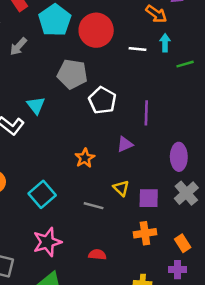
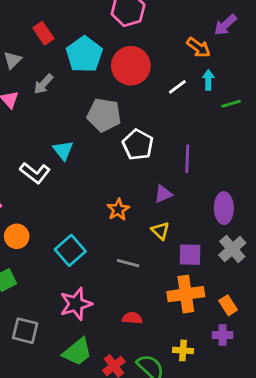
white line: (137, 49) -> (177, 87), turned -42
yellow triangle: (121, 188) -> (160, 231), moved
orange cross: (145, 233) -> (186, 294), size x1.4

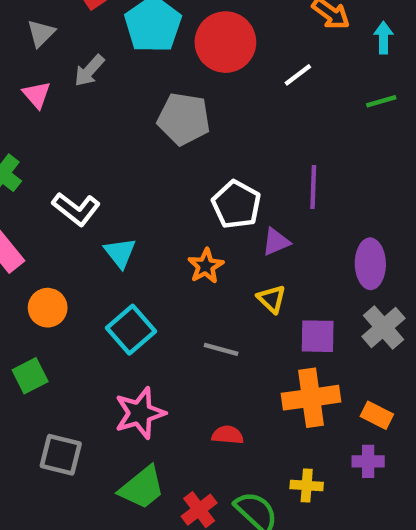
cyan arrow: (208, 80) -> (383, 38), moved
white pentagon: (138, 145) -> (236, 204), moved
cyan triangle: (63, 150) -> (120, 253), moved
orange rectangle: (228, 305) -> (377, 415), turned -30

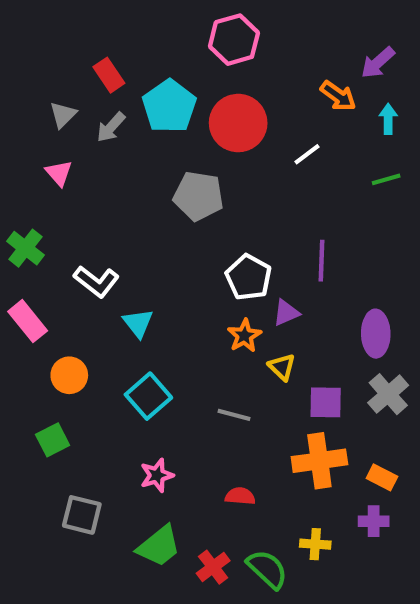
gray arrow: (89, 71) -> (111, 127), moved
orange star: (206, 266) -> (244, 336), moved
pink star: (140, 413) -> (157, 475), size x0.7

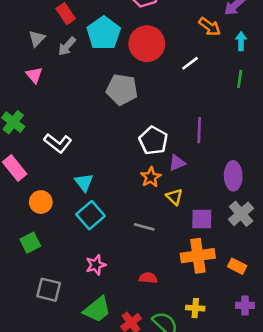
green line: (386, 179) -> (240, 79), turned -66
cyan triangle: (138, 323) -> (84, 182), moved
purple cross: (374, 521) -> (245, 305), moved

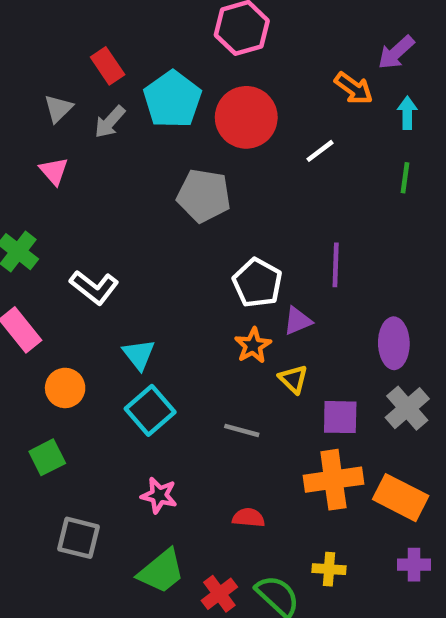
pink star: (96, 265) -> (159, 495), turned 30
orange rectangle: (237, 266) -> (401, 498), size x1.6

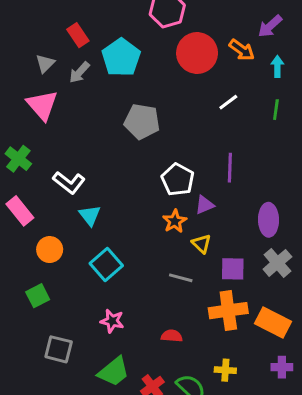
red circle: (246, 117) -> (197, 53), moved
white line: (320, 151) -> (228, 102), moved
pink triangle: (54, 171) -> (42, 105), size x1.6
cyan triangle: (139, 354) -> (90, 215), moved
gray line: (242, 430) -> (181, 278), moved

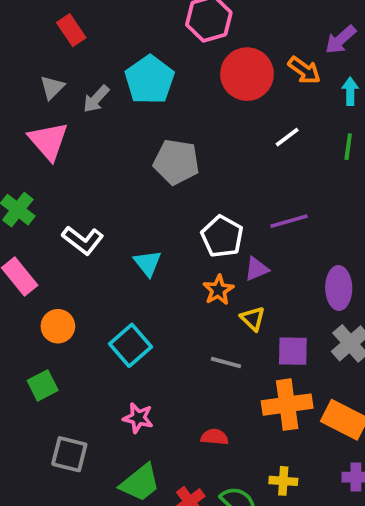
red rectangle: (78, 35) -> (71, 30), moved
purple line: (230, 168) -> (289, 221), turned 72
cyan triangle: (90, 215) -> (148, 263), moved

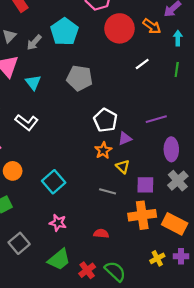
purple line: (289, 221) -> (156, 119), moved
cyan triangle: (148, 263) -> (33, 82), moved
gray square: (69, 454) -> (19, 243), turned 36
yellow cross: (283, 481) -> (157, 258), moved, turned -32

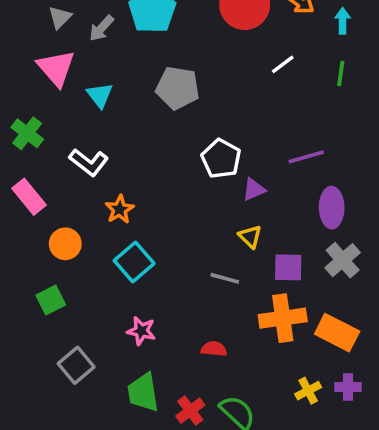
orange star: (103, 150) -> (120, 209), moved
green trapezoid: (59, 259) -> (143, 392), turned 120

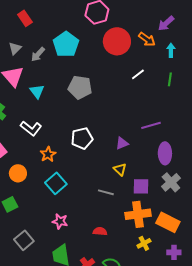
white pentagon: (221, 159) -> (82, 138), moved, turned 30
yellow cross: (308, 391) -> (144, 243), moved

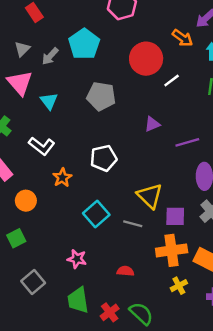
red circle: (117, 41) -> (146, 59), moved
purple triangle: (122, 143) -> (152, 124), moved
yellow triangle: (120, 169) -> (150, 196), size x1.6
cyan square: (56, 183) -> (96, 214), moved

